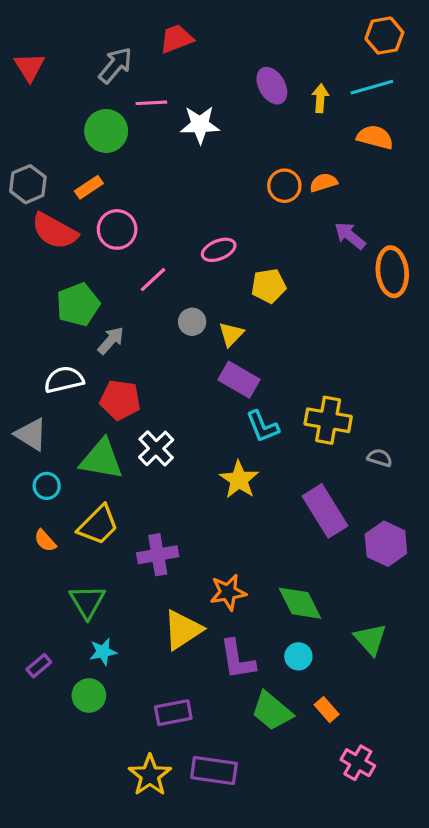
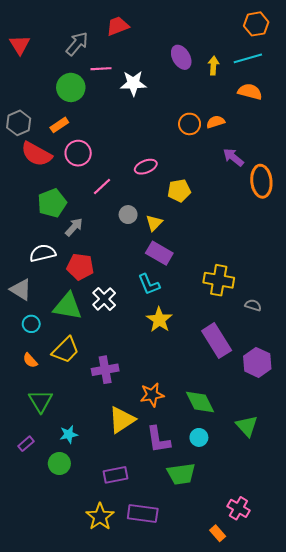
cyan L-shape: (262, 427) -> (149, 284), moved
green triangle: (87, 602) -> (41, 401), moved
orange rectangle: (327, 710) -> (218, 533), moved
green trapezoid: (272, 711) -> (181, 474), turned -48

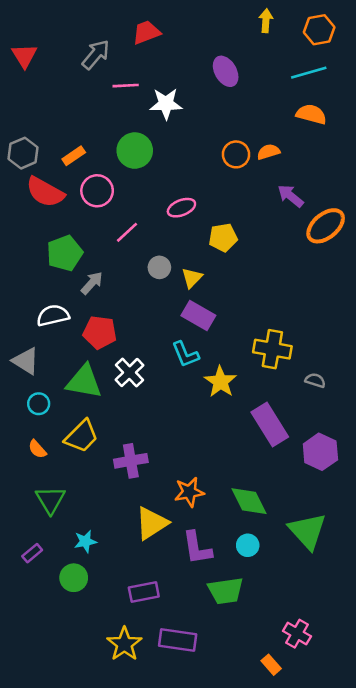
yellow arrow: (213, 66) -> (266, 21), moved
green circle: (71, 87) -> (135, 151), moved
orange ellipse: (261, 181) -> (326, 226), turned 56
yellow star: (159, 320) -> (220, 382), moved
green triangle: (247, 426) -> (307, 531), size x1.4

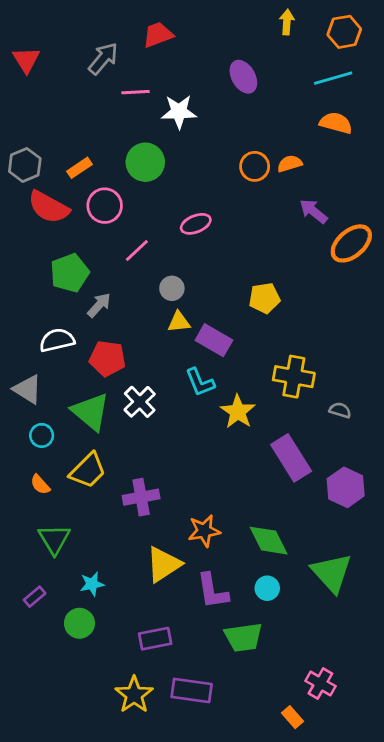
yellow pentagon: (223, 238) -> (264, 298), moved
yellow triangle: (192, 278) -> (179, 322), moved, turned 40
green triangle: (84, 382) -> (91, 412), turned 30

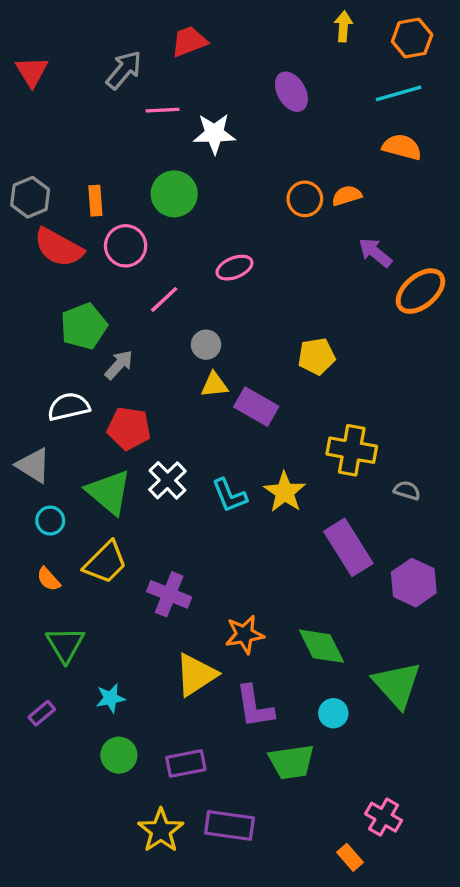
orange rectangle: (79, 168) -> (95, 201), turned -60
cyan L-shape: (200, 382) -> (229, 495), moved
purple cross: (141, 497) -> (169, 594), turned 32
cyan circle: (267, 588) -> (333, 713), moved
green circle: (79, 623) -> (119, 755), moved

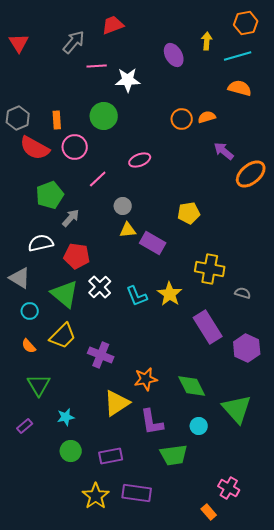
yellow arrow: (343, 26) -> (207, 41), moved

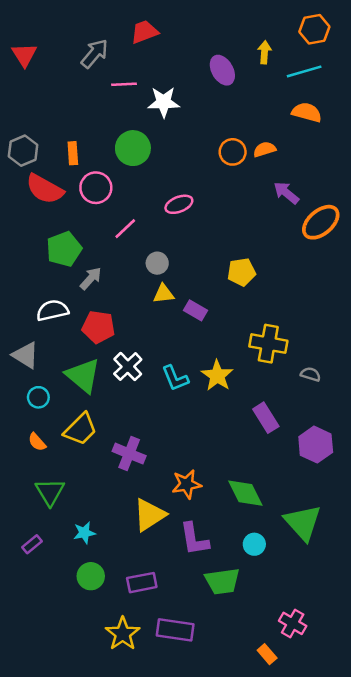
purple rectangle: (153, 243) -> (196, 310), size x0.7
purple rectangle: (208, 327) -> (266, 418), size x0.7

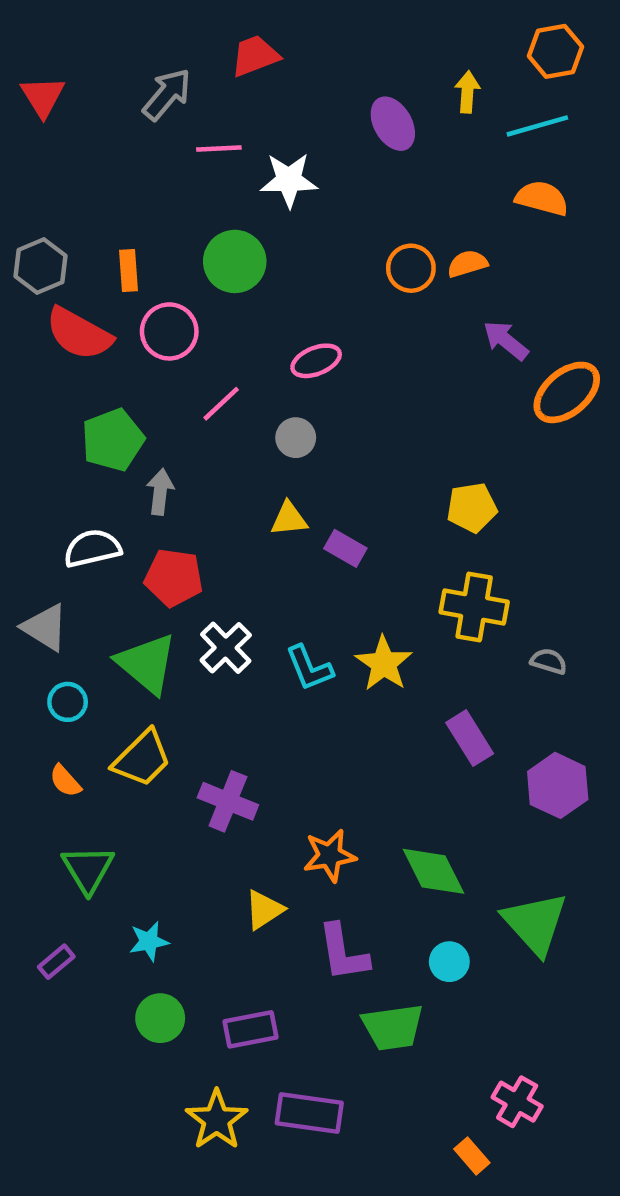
gray circle: (157, 263) -> (296, 438), moved
yellow pentagon: (242, 272) -> (472, 508), moved
gray arrow: (91, 278) -> (160, 492), turned -35
yellow triangle: (150, 515) -> (264, 910), size x0.7

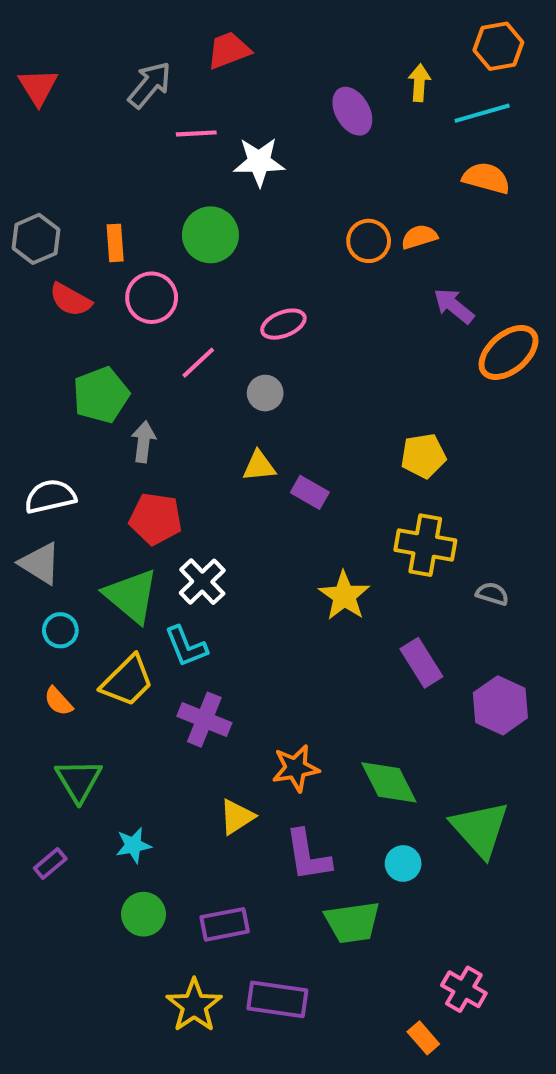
red semicircle: (79, 334) -> (70, 300), size x0.7
white semicircle: (92, 548) -> (50, 496), moved
cyan L-shape: (309, 668) -> (186, 647), moved

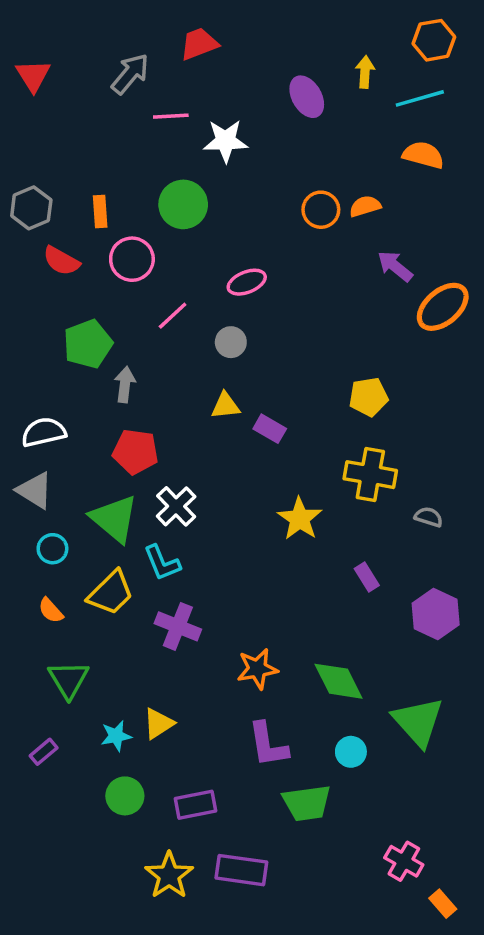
purple rectangle: (421, 663) -> (367, 577), size x0.7
yellow triangle: (237, 817) -> (158, 724), moved
orange rectangle: (423, 1038) -> (443, 904), moved

